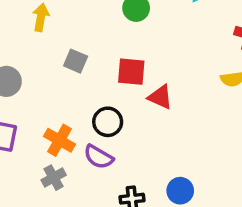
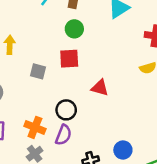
red square: (131, 72) -> (69, 59), moved
purple semicircle: (99, 157) -> (63, 135), turned -90

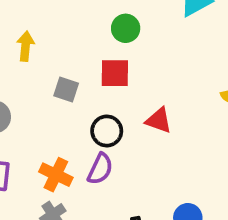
black circle: (66, 110) -> (107, 131), moved
purple semicircle: (63, 135) -> (100, 169), moved

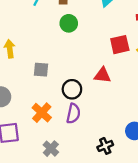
red square: (115, 73) -> (120, 45), moved
orange cross: (56, 175) -> (42, 113), moved, turned 30

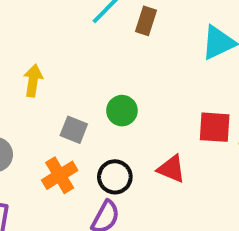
green circle: (69, 23) -> (122, 111), moved
orange cross: (42, 113) -> (60, 175), moved

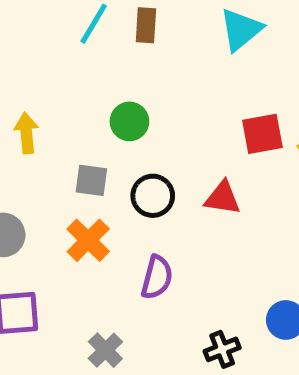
green circle: (122, 111) -> (129, 121), moved
black circle: (115, 177) -> (153, 196), moved

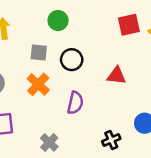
red triangle: (222, 198) -> (116, 76), moved

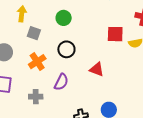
gray square: (39, 52) -> (34, 33), moved
gray cross: (49, 142) -> (36, 97), moved, turned 32

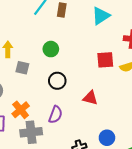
orange cross: (37, 62) -> (21, 110), moved
gray cross: (36, 97) -> (31, 132), size x1.5

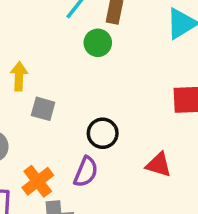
green circle: (51, 49) -> (98, 43), moved
purple semicircle: (56, 115) -> (86, 172), moved

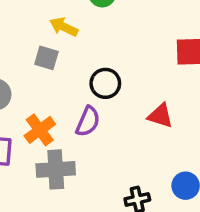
yellow arrow: (19, 76) -> (64, 27), moved, turned -68

